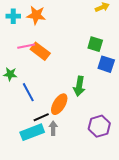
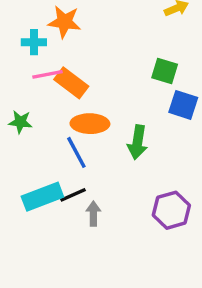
cyan cross: (13, 16) -> (34, 42), moved
blue line: (28, 92) -> (76, 152), moved
orange ellipse: (59, 104) -> (90, 124), moved, turned 60
cyan rectangle: (32, 132) -> (42, 197), moved

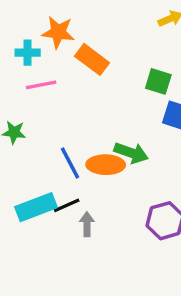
orange rectangle: (71, 83) -> (92, 59), moved
orange ellipse: (90, 124) -> (106, 165), moved
green arrow: (137, 142) -> (131, 153), turned -80

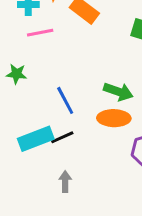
orange ellipse: (106, 165) -> (114, 118), moved
gray arrow: (87, 224) -> (65, 182), moved

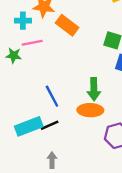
green star: (17, 74) -> (14, 55), moved
green arrow: (118, 92) -> (94, 89), turned 70

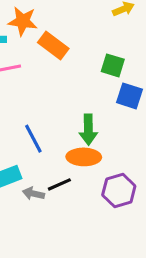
black line: (50, 125) -> (59, 184), moved
gray arrow: (52, 160) -> (33, 194), moved, turned -77

